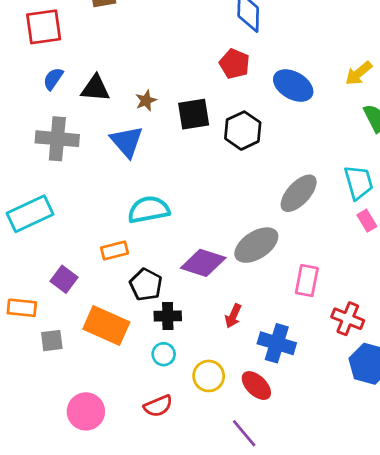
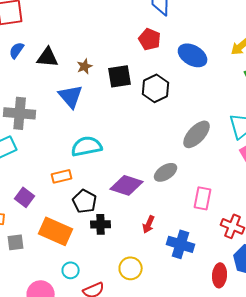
gray cross: (57, 139) -> (20, 113), moved
gray ellipse: (256, 245) -> (166, 172), size x0.7
cyan circle: (164, 354) -> (71, 270), moved
red ellipse: (256, 386) -> (220, 275), moved, turned 50

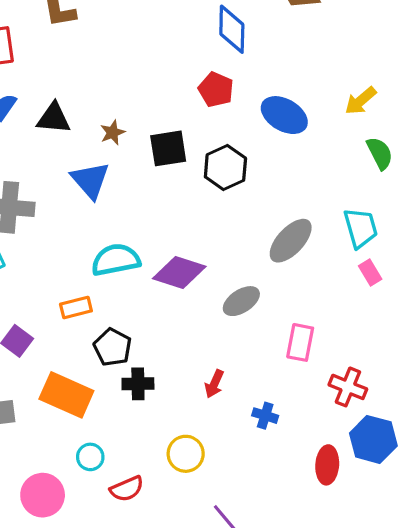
purple diamond: (127, 185) -> (179, 272), moved
blue cross: (181, 244) -> (265, 416), size x0.6

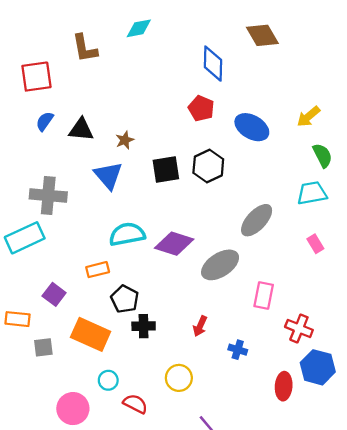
black square: (168, 148) -> (166, 170), moved
cyan trapezoid: (361, 228) -> (312, 193), moved, turned -84
gray ellipse: (241, 301) -> (220, 265), size x1.4
red semicircle: (127, 489) -> (135, 404), turned -130

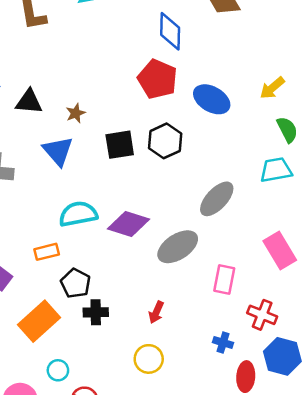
red pentagon: (201, 108) -> (158, 79), size x1.4
pink rectangle: (315, 244) -> (280, 251), moved, size x1.8
orange rectangle: (91, 334) -> (39, 321), turned -66
blue cross: (238, 350) -> (223, 343), moved
yellow circle: (179, 378) -> (149, 359), moved

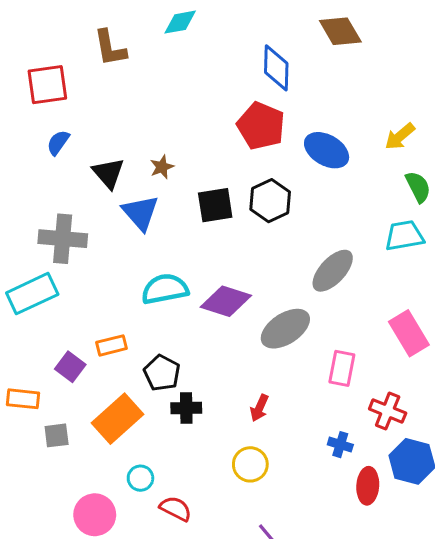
black triangle: (29, 102) -> (108, 173), moved, turned 44
orange rectangle: (47, 252) -> (111, 345), moved

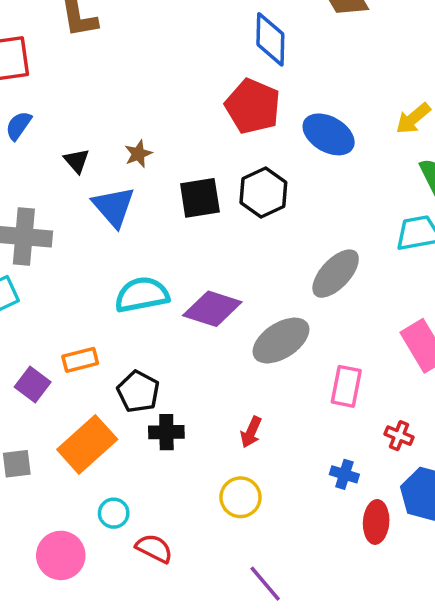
black triangle: (108, 173) -> (77, 161), size x0.7
red cross: (388, 411) -> (399, 436), size x0.7

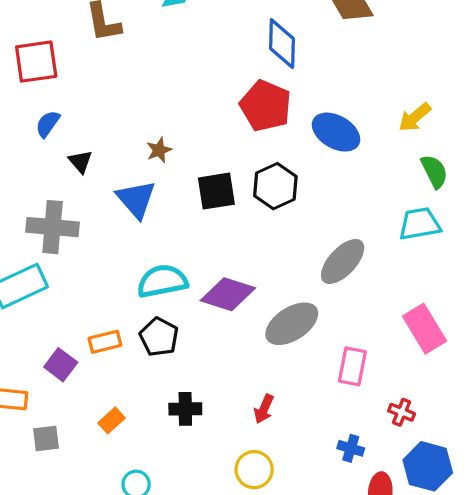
black triangle: (77, 161) -> (80, 162), moved
black pentagon: (138, 392) -> (159, 337), moved
orange rectangle: (87, 444) -> (112, 420), size x0.5

